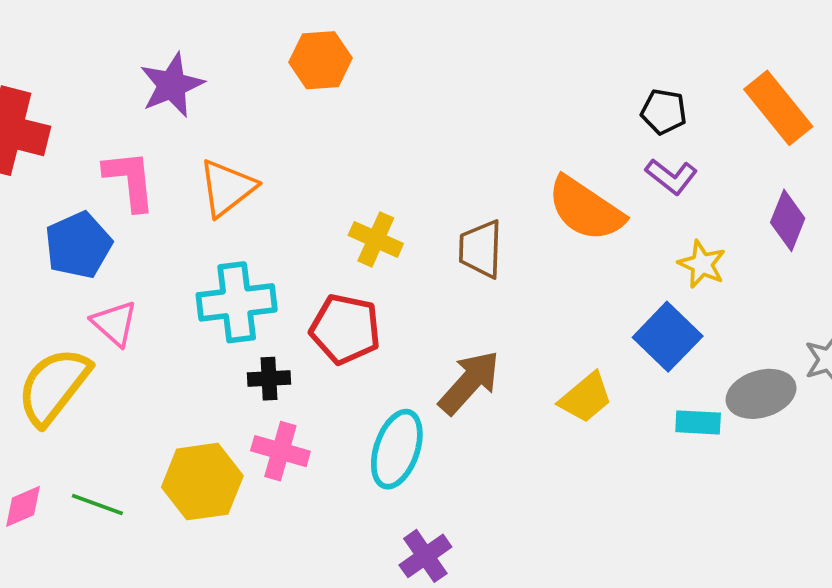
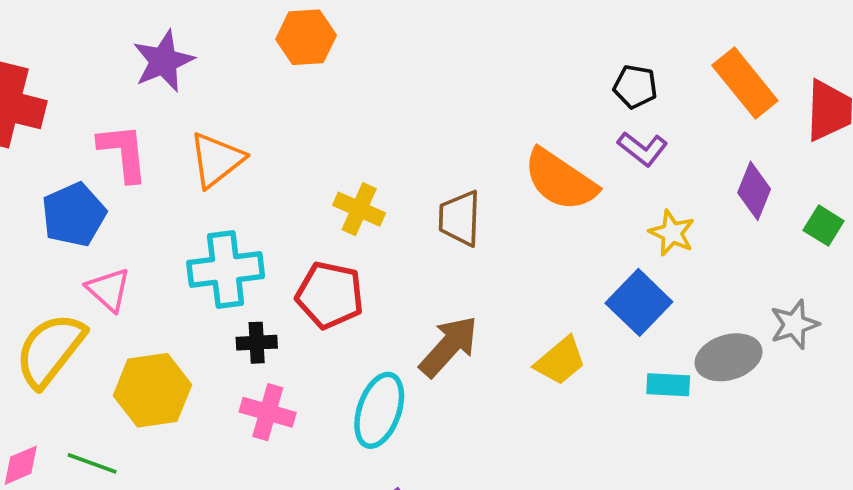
yellow hexagon: (202, 482) -> (152, 390), moved

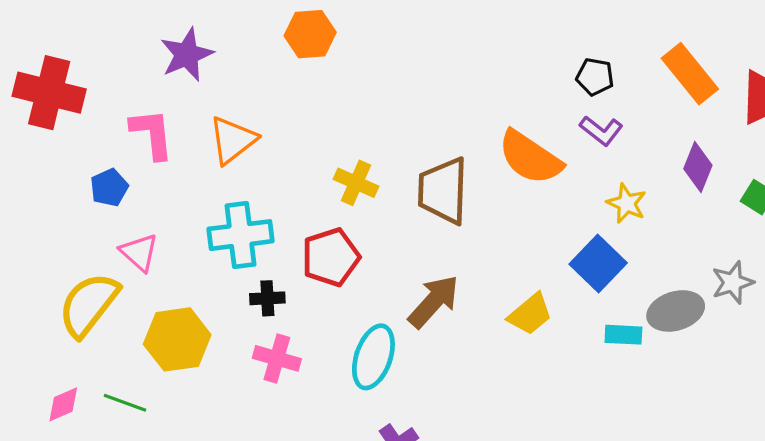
blue pentagon: (74, 215) -> (109, 188), size x0.7
brown trapezoid: (460, 218) -> (443, 191), size x1.4
red pentagon: (330, 295) -> (331, 257), turned -30

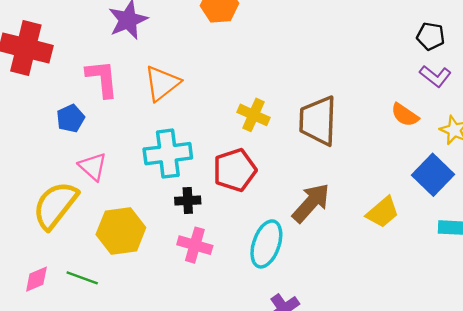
orange semicircle: (530, 157) -> (405, 115), moved, size x0.6

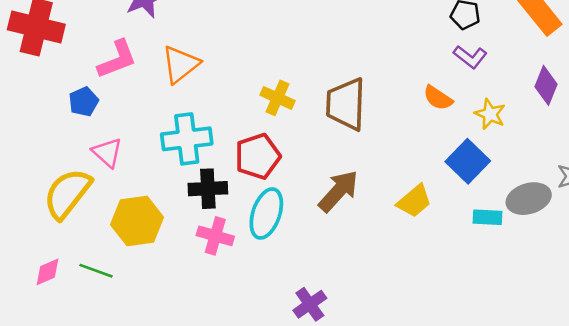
pink L-shape: (102, 79) -> (117, 59), turned 75
black cross: (188, 201) -> (208, 189), size x1.4
cyan ellipse: (266, 244) -> (266, 213), moved

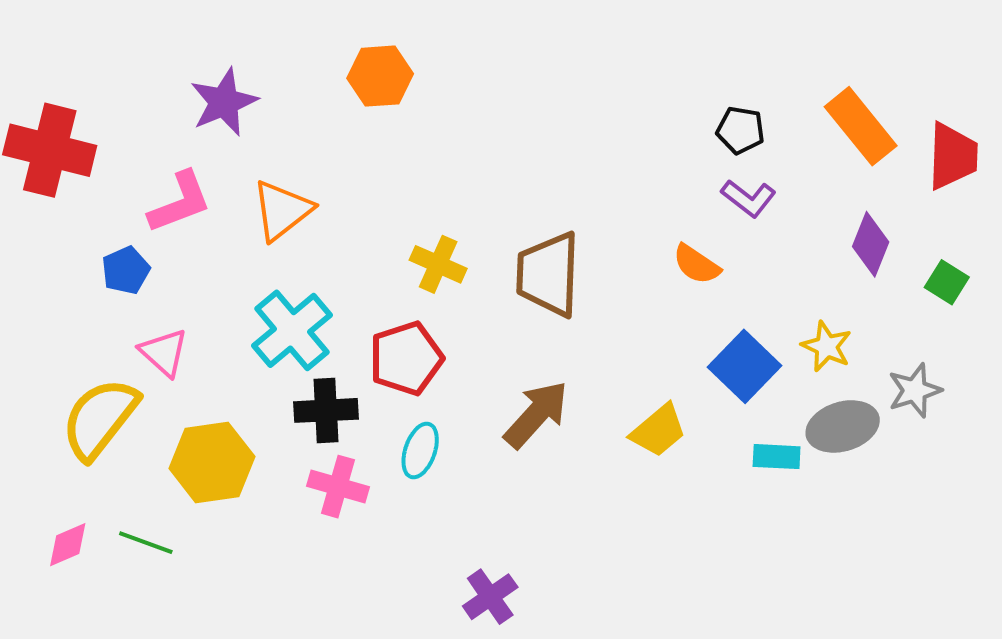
yellow star: (490, 114) -> (827, 346), moved
cyan cross: (187, 139) -> (292, 330), turned -33
cyan ellipse: (266, 213) -> (420, 451), size x0.7

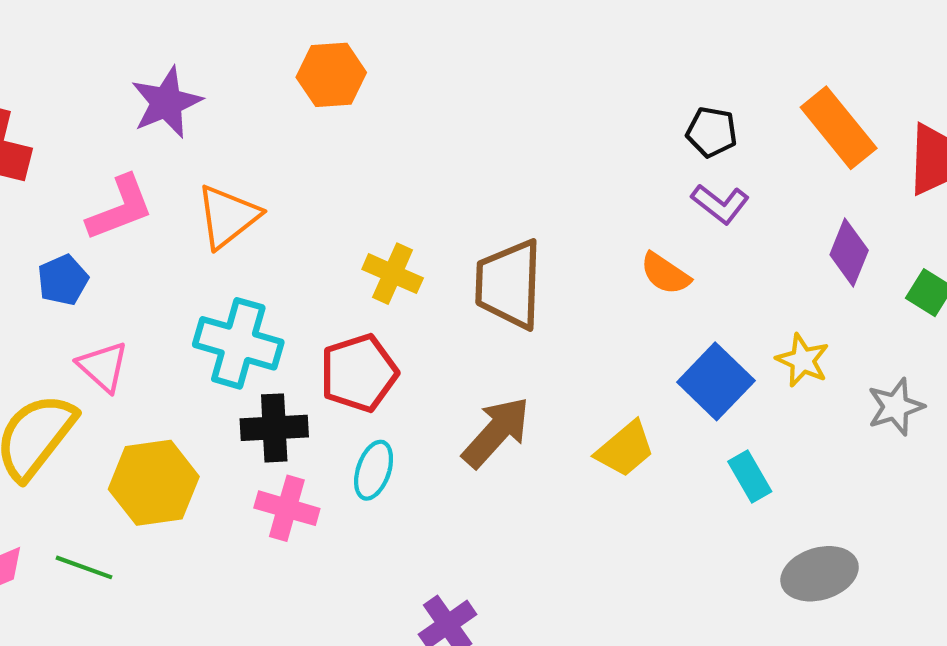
cyan cross: (292, 330) -> (238, 343), turned -34
gray ellipse: (843, 426) -> (820, 574), moved
cyan rectangle: (777, 457) -> (750, 477), turned 57

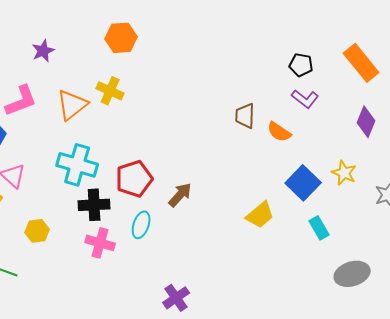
purple star: (166, 102) -> (43, 51), size x0.7
yellow cross: (393, 274) -> (110, 91), moved
brown trapezoid: (509, 284) -> (245, 116), moved, size x0.6
brown arrow: (496, 432) -> (180, 195), moved, size x0.7
yellow hexagon: (154, 483) -> (37, 231), size x0.6

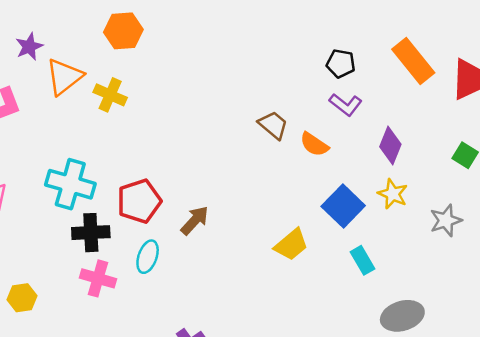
orange triangle: (72, 105) -> (64, 77), moved
brown trapezoid: (245, 116) -> (273, 125), turned 128
purple diamond: (366, 122) -> (390, 146), moved
yellow hexagon: (37, 231) -> (22, 298), moved

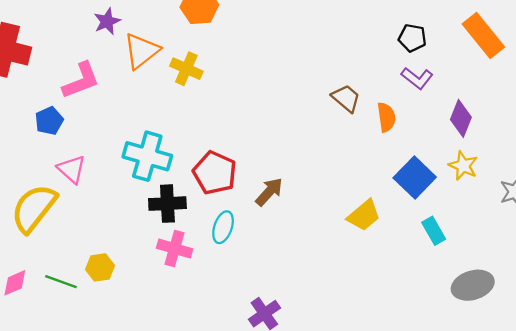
orange semicircle: (314, 144) -> (386, 117), turned -132
red pentagon: (139, 201) -> (215, 173), turned -30

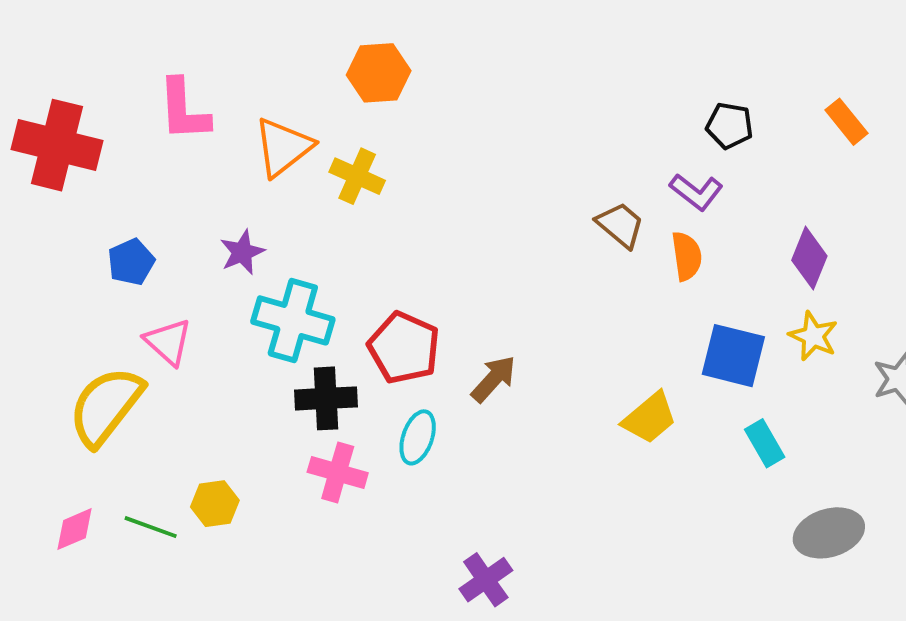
purple star: (107, 21) -> (242, 252), moved
orange rectangle: (483, 36) -> (846, 122), size x0.6
purple L-shape: (417, 78) -> (696, 192), moved
pink L-shape: (81, 81) -> (184, 110), moved, turned 108
blue square: (415, 178) -> (733, 356), turned -30

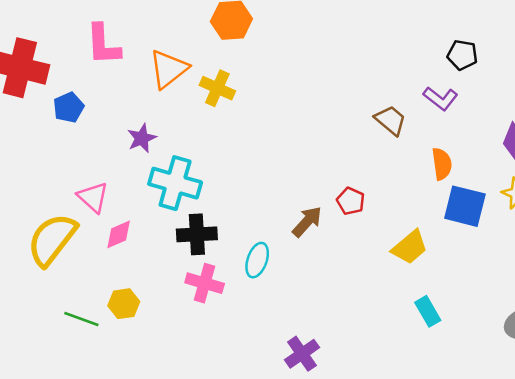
orange semicircle: (687, 256) -> (442, 164), moved
blue pentagon: (131, 262) -> (69, 107), moved
red pentagon: (404, 348) -> (351, 201), moved, size x0.6
cyan rectangle: (765, 443) -> (428, 311), moved
pink diamond: (75, 529) -> (119, 234), moved

